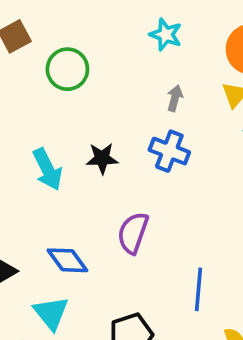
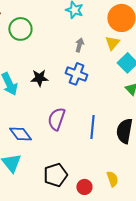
blue line: (198, 289) -> (92, 127), moved

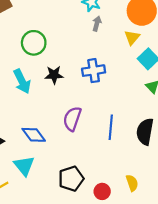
green circle: (20, 29) -> (34, 43), moved
gray arrow: (79, 45) -> (97, 24), moved
blue cross: (76, 74) -> (94, 71), turned -30

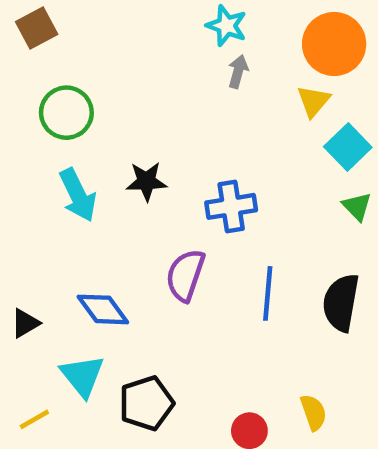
green circle: (34, 43) -> (66, 113), moved
blue cross: (94, 71) -> (231, 206), moved
black pentagon: (71, 179) -> (146, 403), moved

